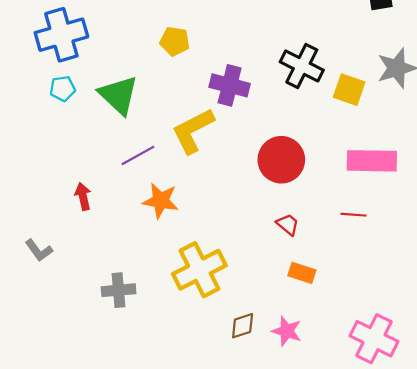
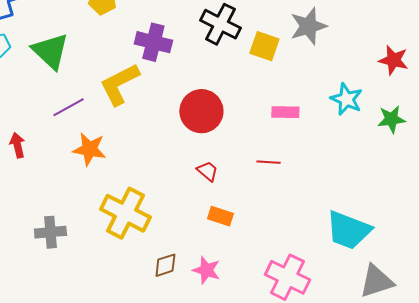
pink rectangle: (372, 161) -> (285, 112), size x0.6
yellow cross: (199, 270) -> (125, 213), turned -36

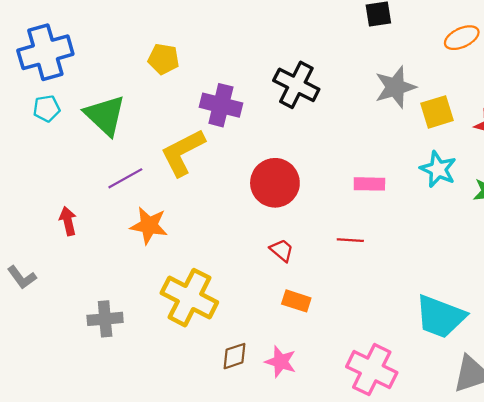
yellow square: (264, 46) -> (437, 112), moved, turned -36

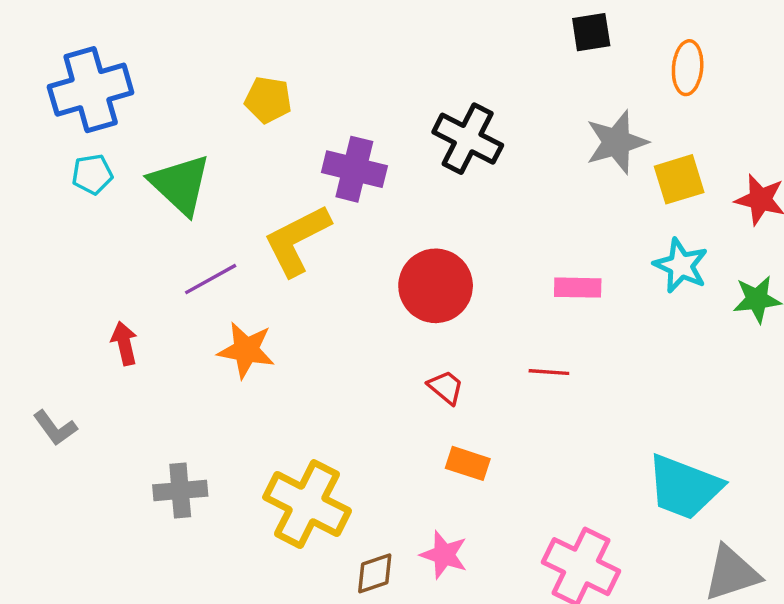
orange ellipse: (462, 38) -> (688, 68), moved, turned -60
yellow cross: (189, 298) -> (307, 504), moved
brown diamond: (234, 356) -> (375, 573), moved

